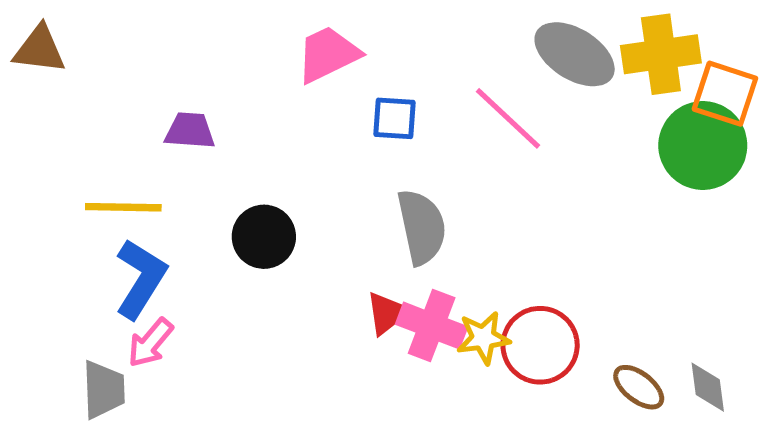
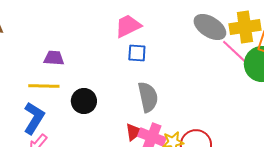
pink trapezoid: (328, 54) -> (128, 26), moved
pink line: (508, 118) -> (236, 53), moved
yellow line: (123, 207) -> (44, 86), moved

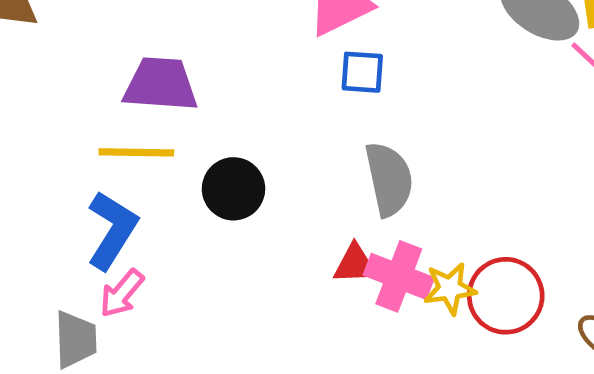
purple trapezoid: (54, 58) -> (161, 84), size x1.5
red triangle: (134, 132) -> (355, 264), turned 36

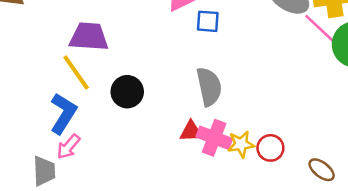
blue square: (362, 72) -> (208, 21), moved
yellow line: (136, 152) -> (76, 73), turned 54
red circle: (506, 296) -> (270, 148), size x0.7

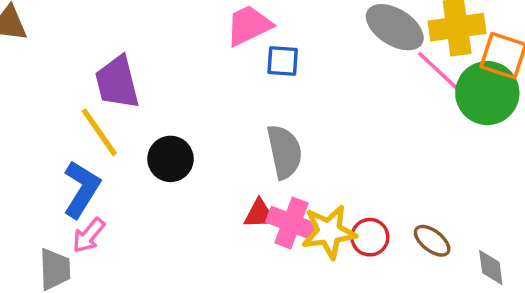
purple trapezoid: (89, 37) -> (117, 82), turned -108
yellow star: (241, 144) -> (329, 232), size x1.4
brown ellipse: (322, 170) -> (432, 241), moved

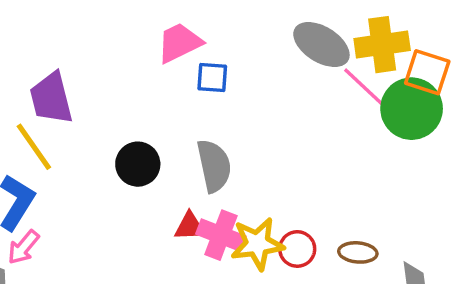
black circle: (171, 159) -> (138, 164), moved
brown ellipse: (432, 241) -> (358, 252), turned -33

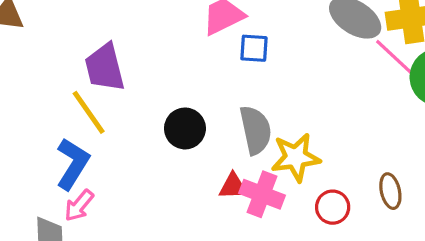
yellow star: (257, 244) -> (296, 157), moved
brown ellipse: (358, 252) -> (390, 191), moved, turned 72

